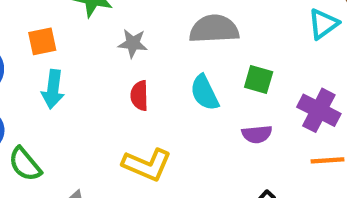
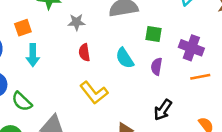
cyan semicircle: (204, 93) -> (125, 58), moved
purple semicircle: (257, 134) -> (157, 67), turned 112
yellow L-shape: (147, 165) -> (94, 93), turned 36

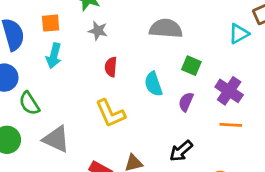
gray star: (76, 22) -> (98, 31), moved

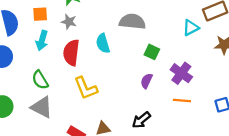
gray star: (98, 31) -> (69, 22), moved
red semicircle: (111, 67) -> (71, 53), moved, size x1.6
cyan semicircle: (153, 84) -> (103, 43), moved
green semicircle: (29, 103) -> (40, 80), moved

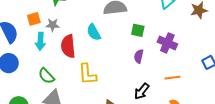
gray star: (69, 22) -> (53, 25), moved
yellow L-shape: (86, 88) -> (87, 74), turned 30
orange line: (182, 100) -> (172, 78), moved

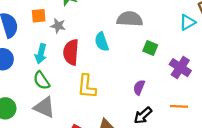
cyan arrow: (40, 41) -> (41, 54), moved
purple semicircle: (139, 56) -> (139, 87), moved

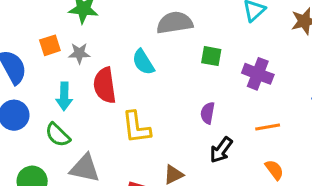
green semicircle: (41, 80) -> (58, 135), moved

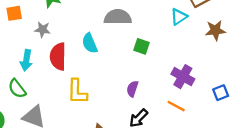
orange square: (50, 45) -> (14, 13), moved
purple cross: (258, 74) -> (183, 77), moved
orange line: (268, 127) -> (176, 106), turned 30

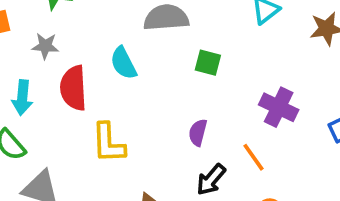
orange line: (176, 106) -> (254, 157), moved, turned 30

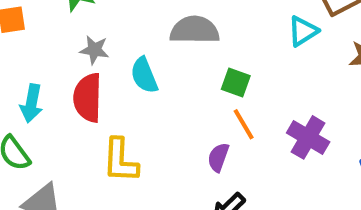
gray star: (45, 46) -> (94, 50), moved
orange line: (254, 157) -> (244, 124), moved

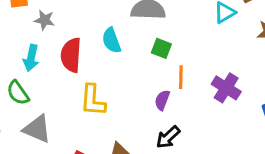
gray star: (94, 50) -> (44, 20), moved
green square: (236, 83) -> (161, 48), moved
orange line: (244, 124) -> (181, 77), turned 30

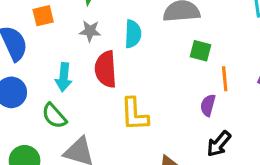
gray star: (44, 20) -> (90, 31), moved
cyan semicircle: (111, 40) -> (133, 34), moved, turned -150

